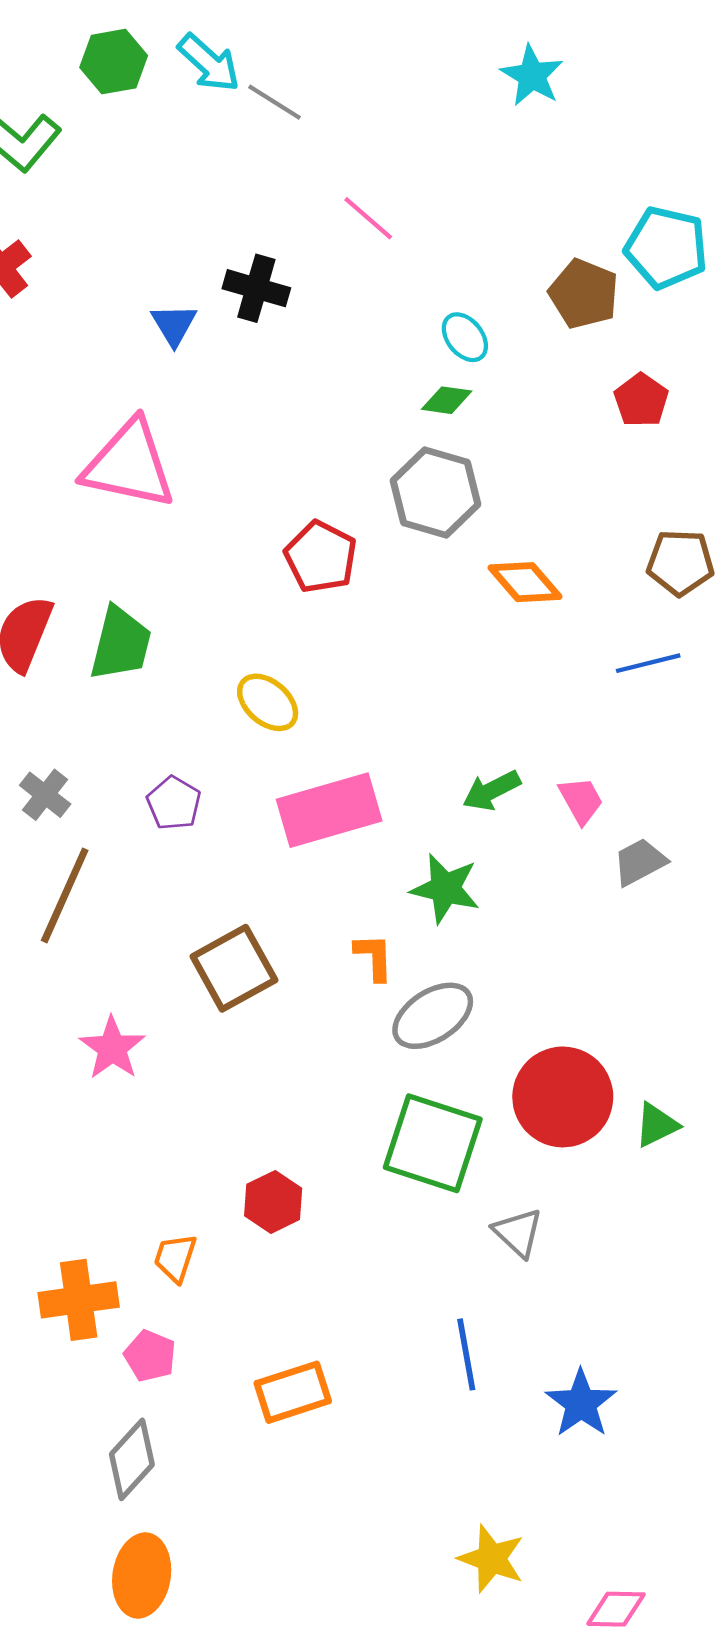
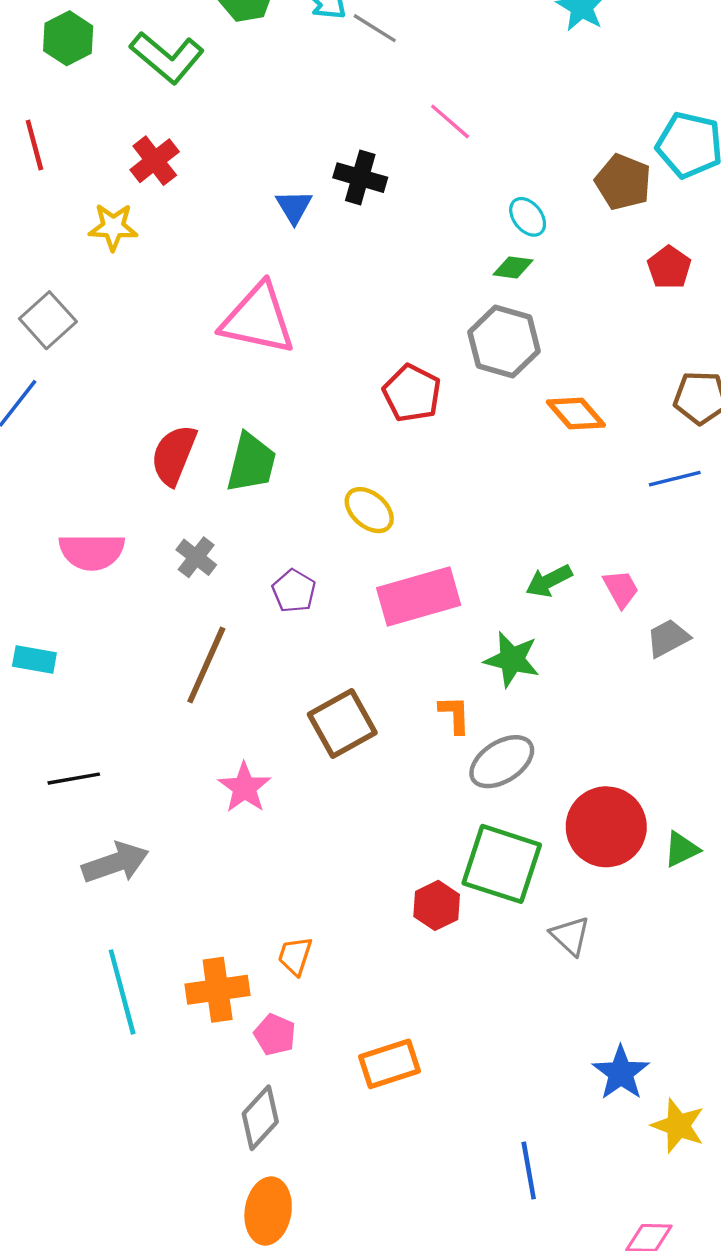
gray cross: (45, 795) -> (196, 557), moved
red hexagon: (273, 1202) -> (437, 905), moved
blue line: (466, 1354) -> (529, 1171), moved
yellow star: (491, 1559) -> (678, 1126), moved

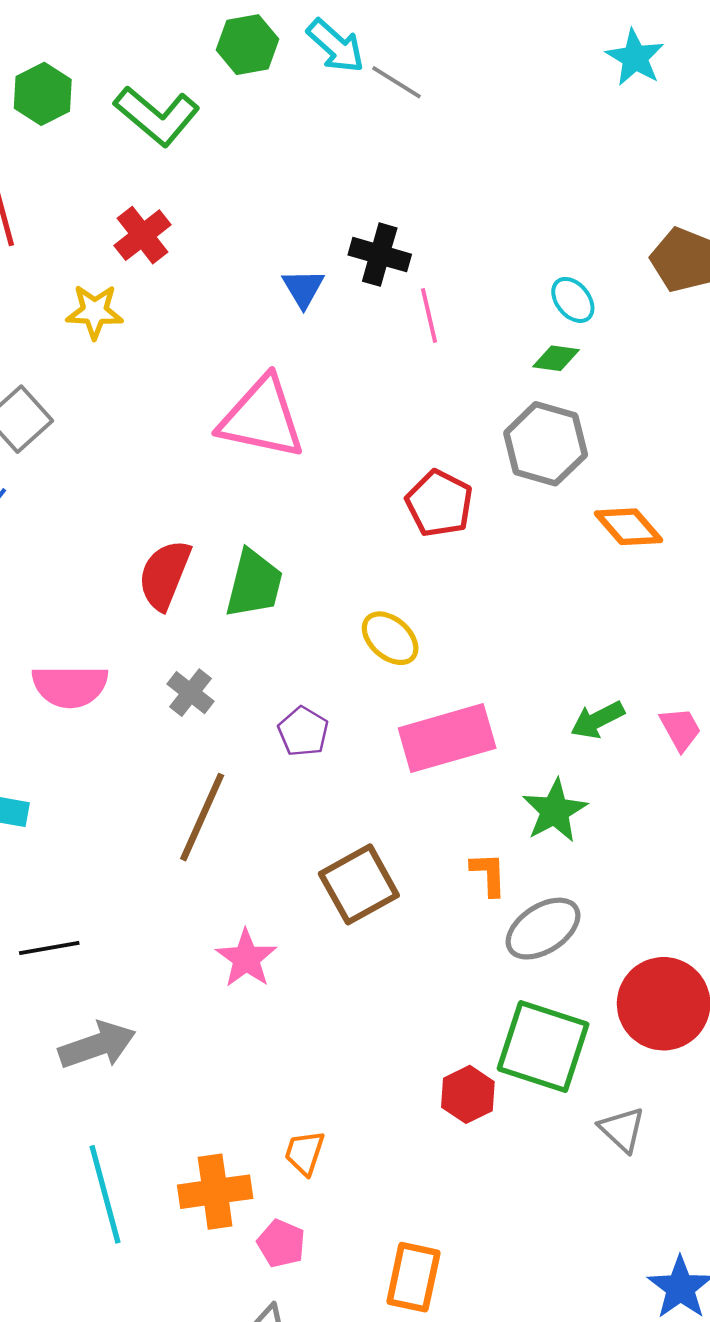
pink line: (450, 121) -> (429, 315), moved, turned 36
green star: (512, 659) -> (555, 811), turned 30
orange rectangle: (389, 1064) -> (413, 1277), turned -60

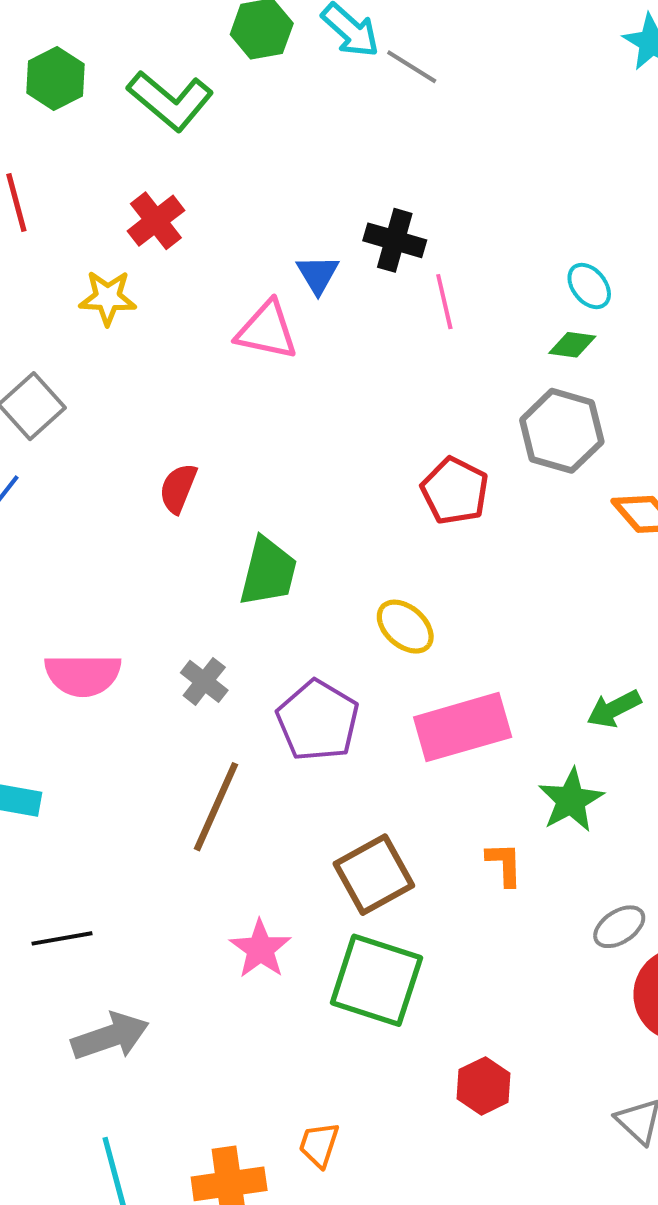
pink triangle: (262, 418) -> (267, 330), moved, size x0.7
red semicircle: (165, 575) -> (178, 488), moved, size x0.7
purple pentagon: (303, 732) -> (318, 721), size x1.6
gray ellipse: (543, 929) -> (619, 927), moved, size x0.7
green square: (543, 1046) -> (376, 980), moved

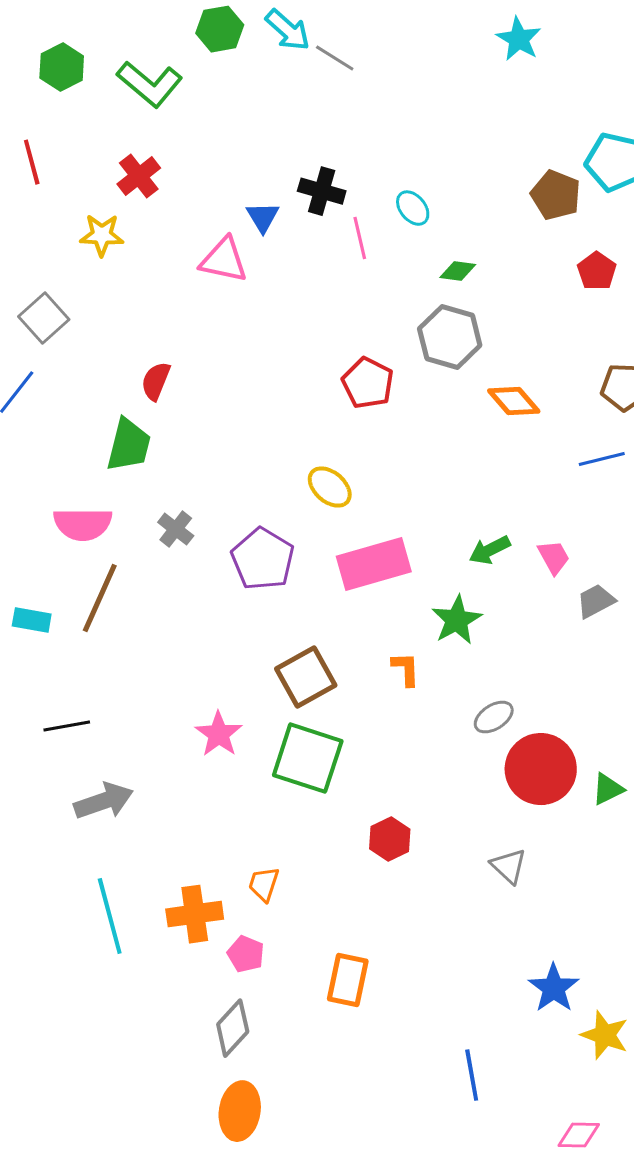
cyan ellipse: (589, 286) -> (413, 208), moved
green trapezoid: (268, 572) -> (129, 445), moved
brown line: (216, 807) -> (100, 598), moved

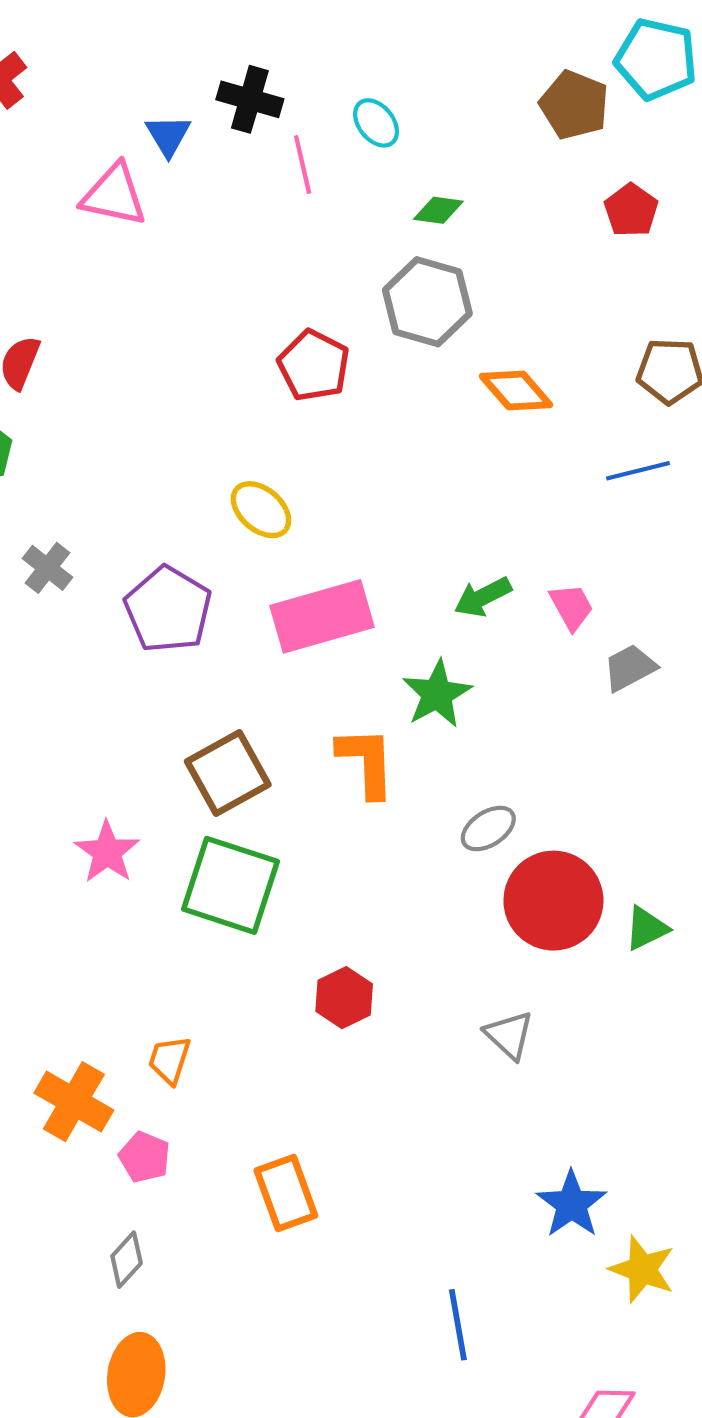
orange L-shape: (406, 669) -> (366, 762), size x1.5
orange cross: (195, 914) -> (74, 1102), turned 38
orange rectangle: (348, 980) -> (286, 1193), turned -32
gray diamond: (233, 1028) -> (127, 1260), size x0.7

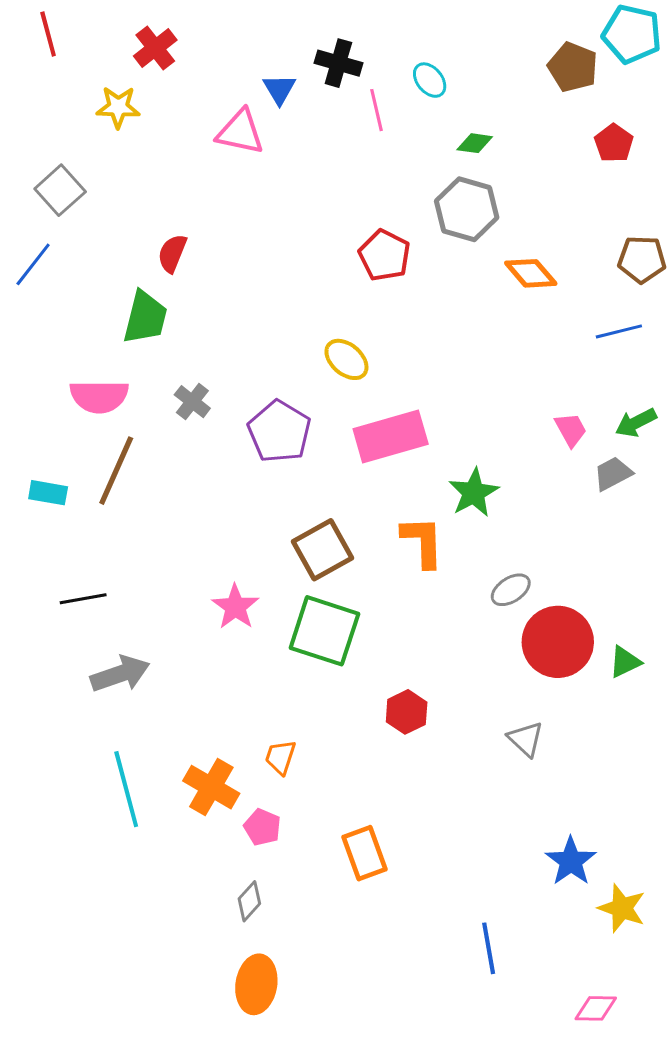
green arrow: (483, 597) -> (636, 423), moved

